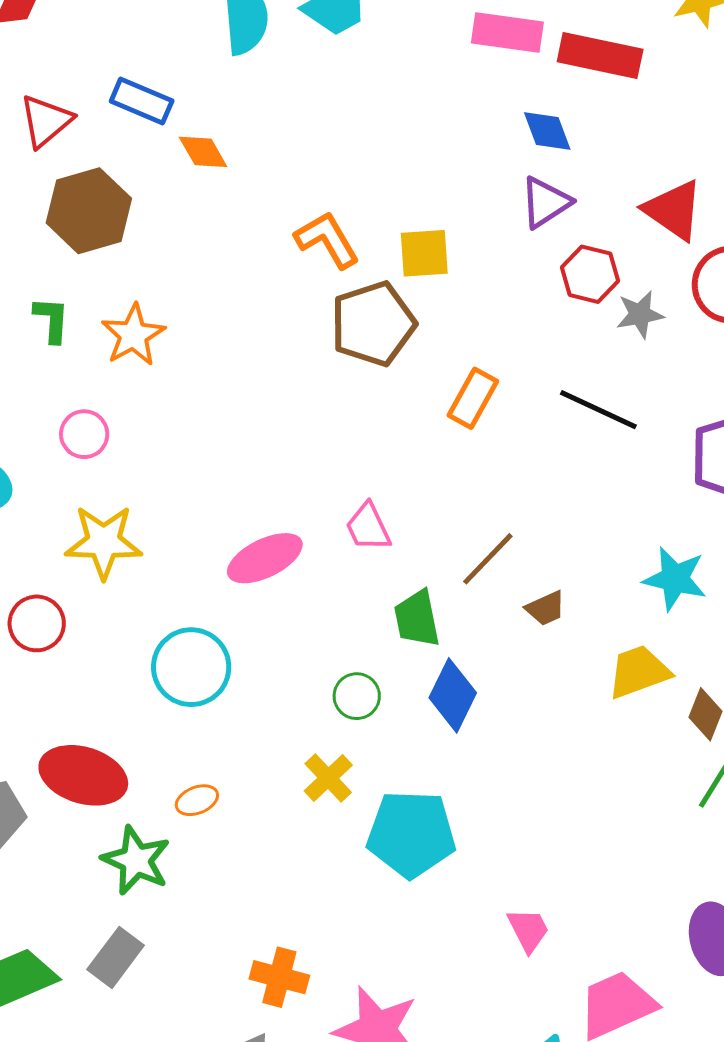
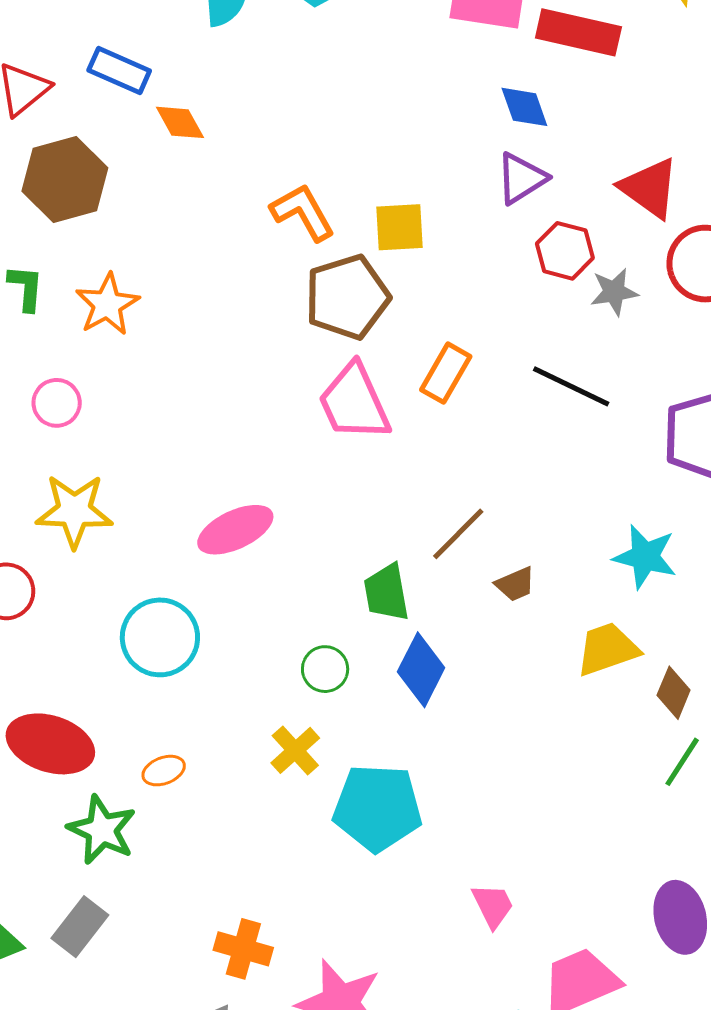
pink trapezoid: (368, 527) -> (354, 402), moved, size x1.6

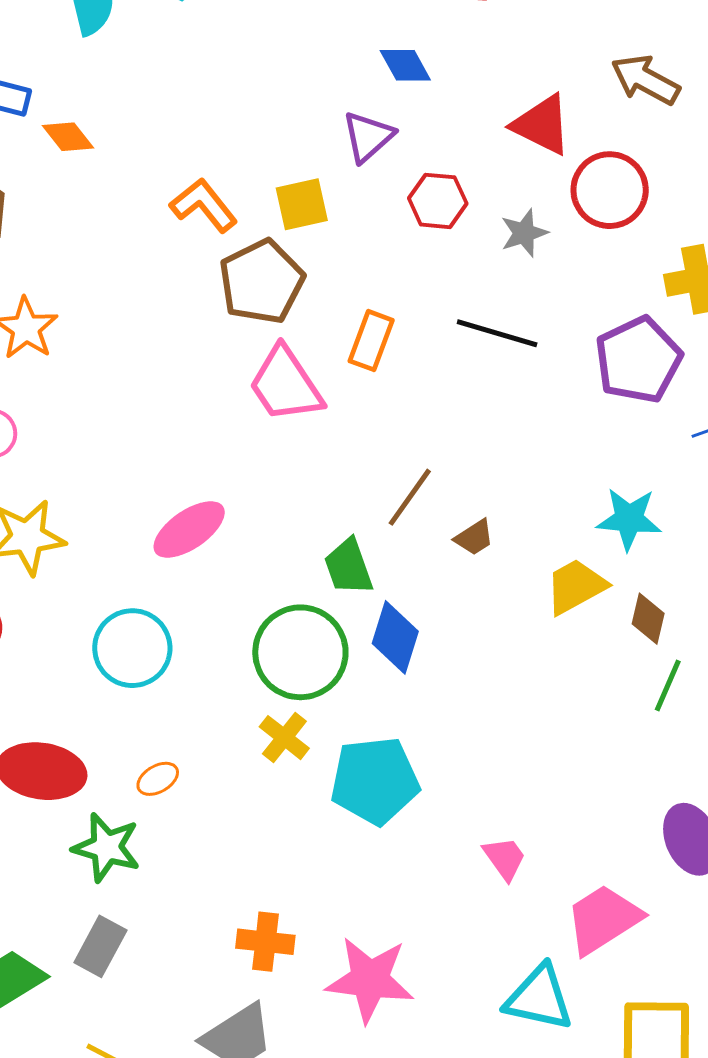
purple triangle: (521, 178) -> (368, 137), moved
red hexagon: (565, 251) -> (438, 201), moved
cyan star: (645, 557) -> (629, 519), moved
green circle: (325, 669) -> (300, 652), size x2.0

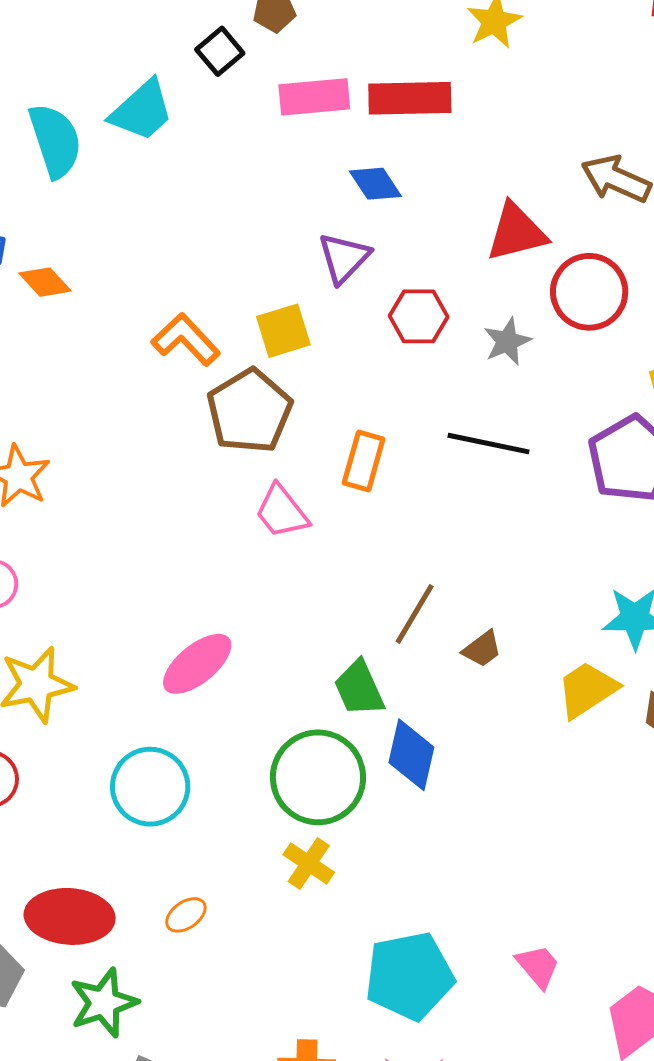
red triangle: (542, 125) -> (516, 232), turned -36
pink trapezoid: (286, 384) -> (282, 512), size x0.7
cyan pentagon: (375, 781) -> (409, 976), moved
green star: (106, 847) -> (104, 1003), moved, turned -30

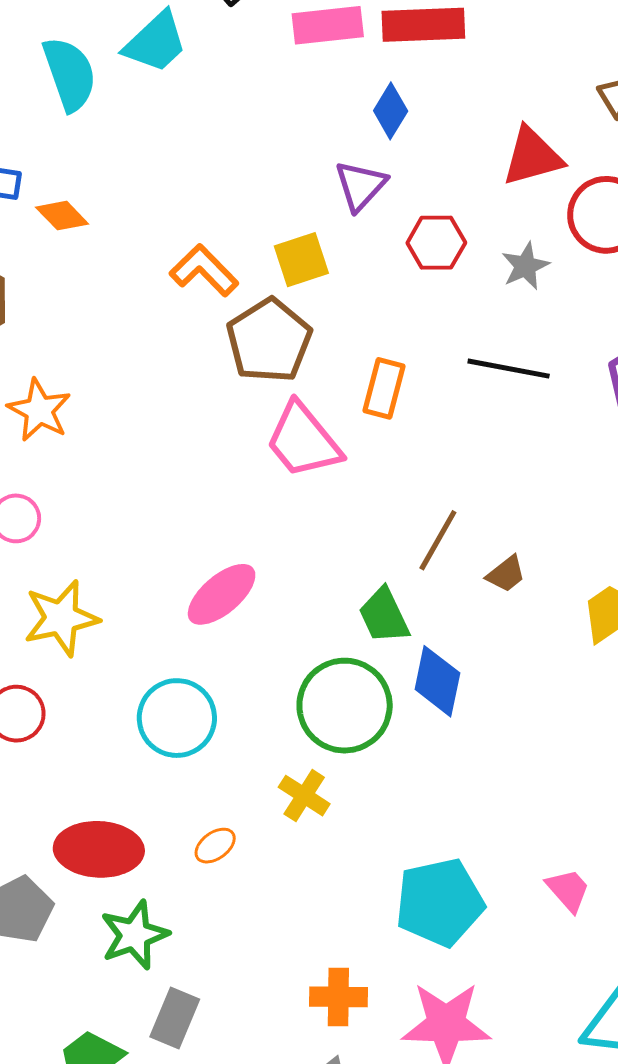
blue diamond: (375, 184) -> (391, 111), turned 66
pink trapezoid: (282, 512) -> (303, 440), size x1.4
yellow cross: (309, 864) -> (304, 796), moved

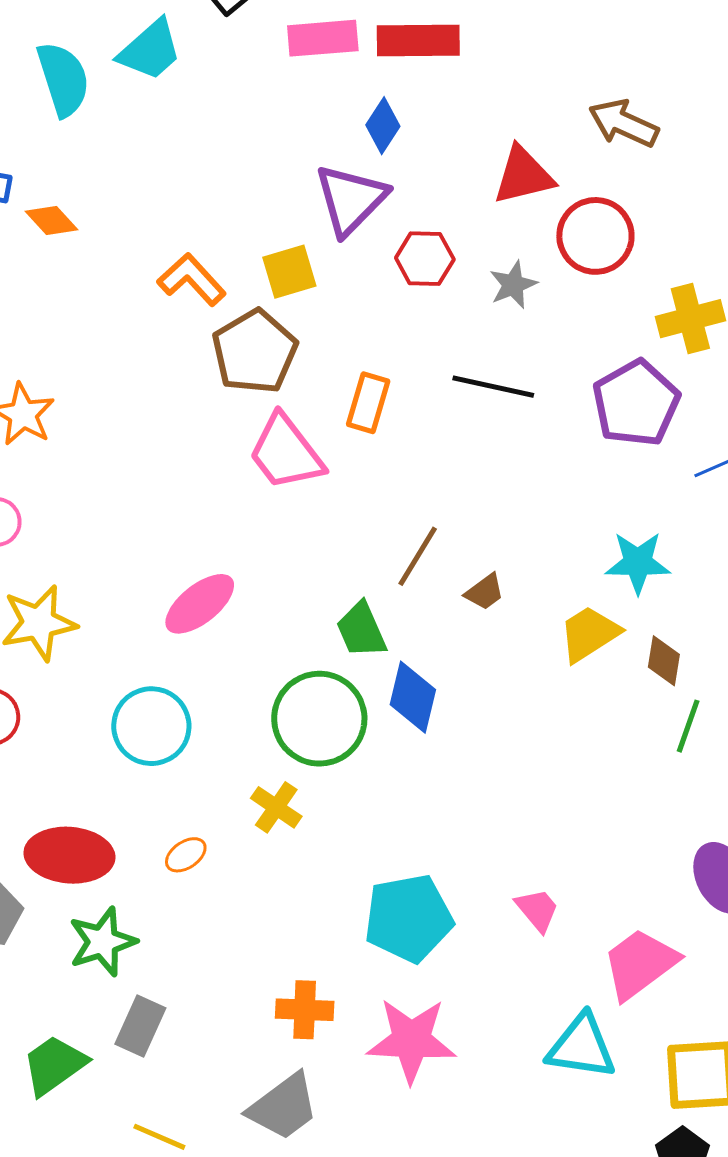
purple triangle: (361, 186) -> (351, 199), size x1.4

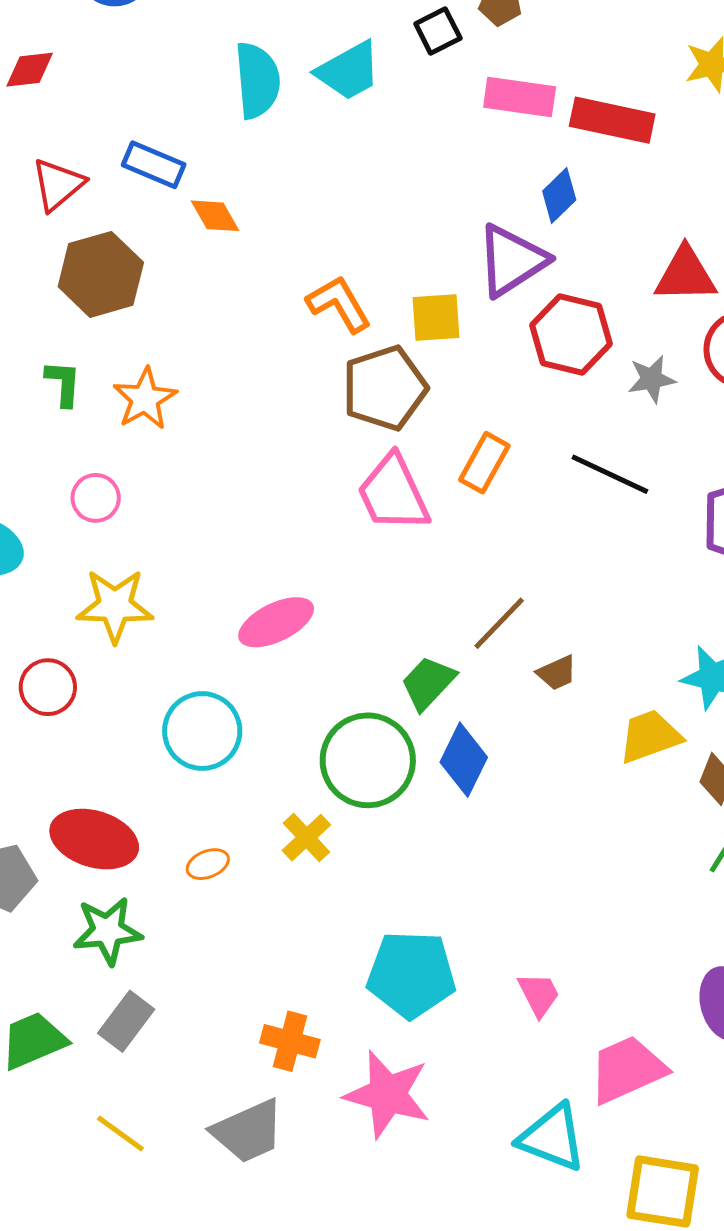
red hexagon: (425, 259) -> (571, 334), size x1.4
green trapezoid: (361, 630) -> (428, 683), turned 54

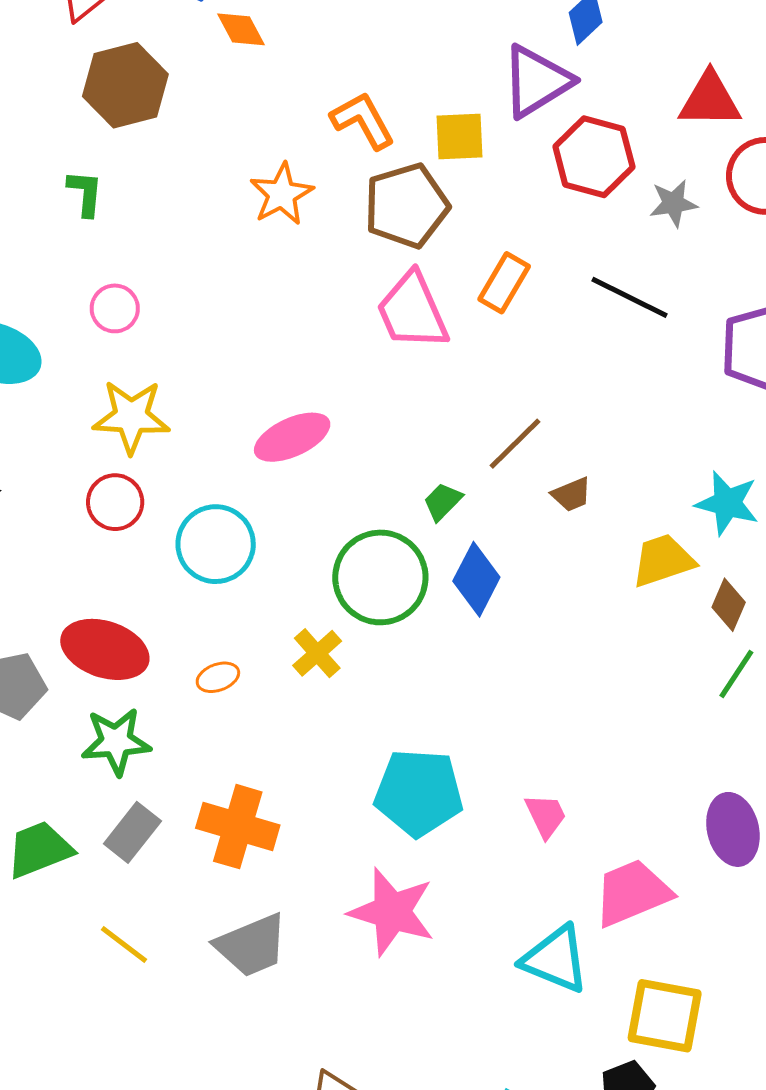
orange star: (145, 399) -> (282, 194), moved
green trapezoid: (428, 683) -> (443, 502), size x0.7
red circle: (48, 687) -> (115, 502), moved
orange cross: (290, 1041) -> (238, 827), moved, size x1.4

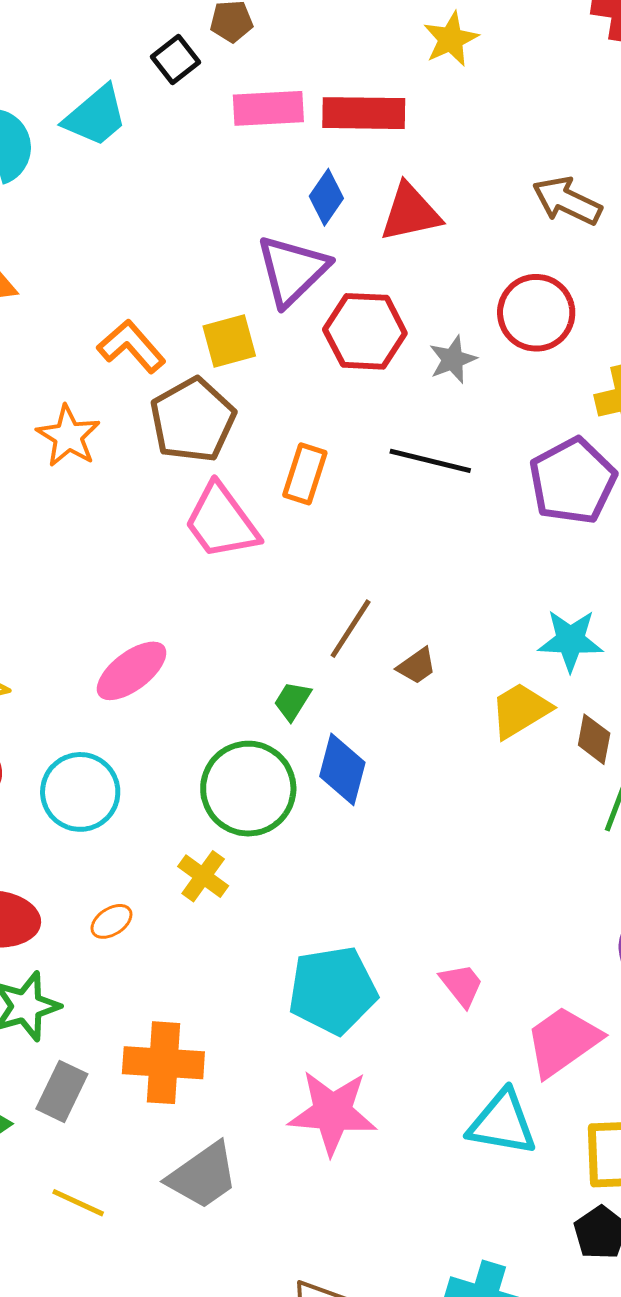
red triangle: (710, 100) -> (410, 213), moved

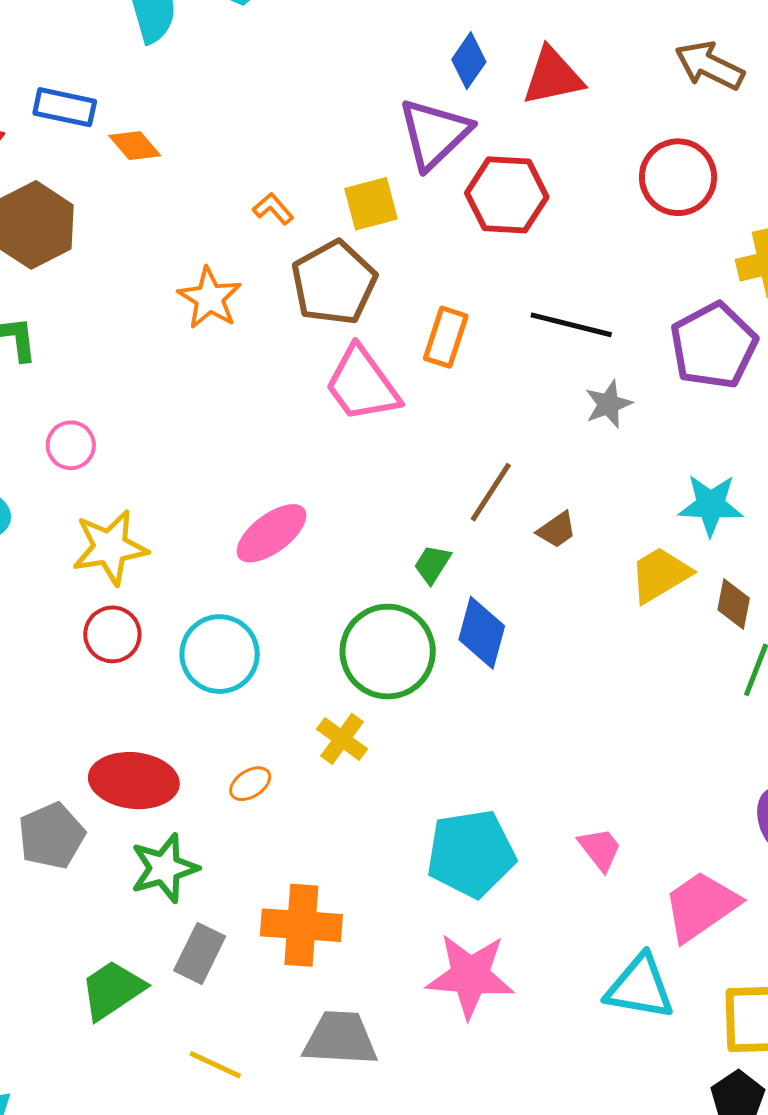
orange L-shape: (131, 346) -> (273, 209), size x0.6
gray star: (453, 359) -> (608, 404), moved
gray trapezoid: (203, 1176) -> (340, 1038), turned -142

